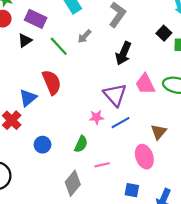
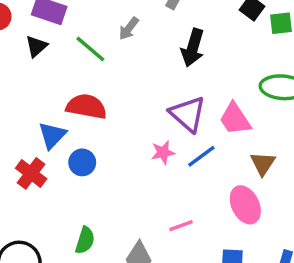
red semicircle: (52, 82) -> (86, 107), turned -50
pink trapezoid: (145, 84) -> (235, 119), moved
green semicircle: (81, 144) -> (85, 240), moved
blue circle: (42, 145) -> (82, 162), moved

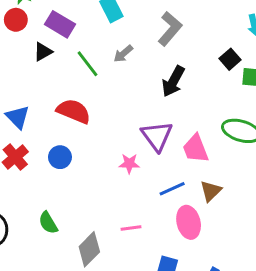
blue triangle: (52, 135) -> (18, 117), moved, turned -40
blue line: (201, 156) -> (172, 189), moved
green semicircle: (85, 240) -> (48, 223), turned 120

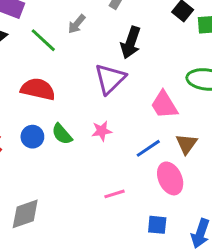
purple triangle: (157, 136) -> (110, 79), moved, turned 32
green semicircle: (48, 223) -> (62, 134), moved
gray diamond: (89, 249) -> (25, 214), moved, turned 36

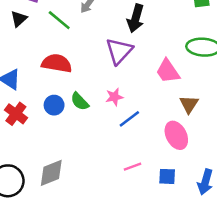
blue line: (148, 148) -> (129, 119), moved
pink line: (115, 194) -> (132, 167), moved

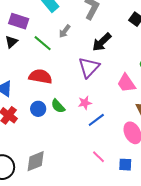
black arrow: (136, 18) -> (102, 42), turned 30
pink line: (132, 167) -> (98, 157), turned 64

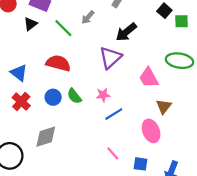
gray diamond: (36, 161) -> (46, 137), moved

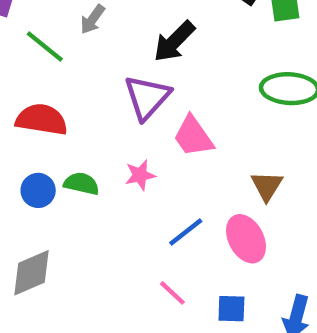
pink trapezoid: (149, 78) -> (193, 136), moved
green semicircle: (74, 96) -> (81, 184), turned 147
blue line: (114, 114) -> (186, 232), moved

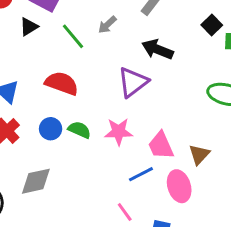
black arrow: (174, 41) -> (157, 49), turned 56
pink trapezoid: (193, 136) -> (161, 145), moved
pink star: (140, 175) -> (119, 132), size x1.4

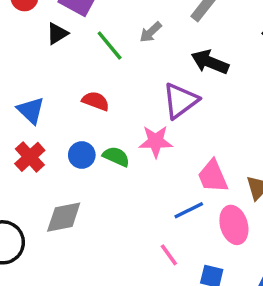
red semicircle: (62, 83) -> (96, 101), size x0.7
pink star: (119, 132) -> (156, 141), moved

